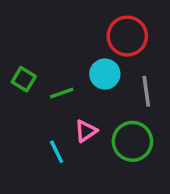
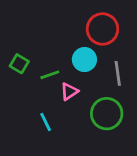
pink triangle: (86, 131) -> (69, 91), moved

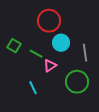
red circle: (102, 29) -> (49, 21), moved
green line: (50, 75) -> (36, 54), turned 48

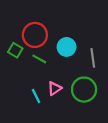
red circle: (49, 21) -> (35, 35), moved
pink triangle: (50, 66) -> (55, 88), moved

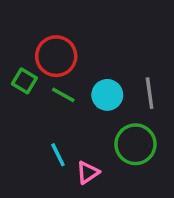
cyan circle: (67, 47) -> (107, 95), moved
pink triangle: (55, 88) -> (88, 172), moved

